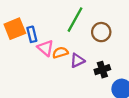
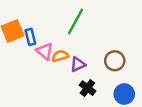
brown circle: (101, 32) -> (115, 61), moved
black cross: (102, 70) -> (87, 88), moved, turned -35

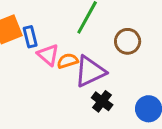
brown circle: (115, 61) -> (128, 41), moved
purple triangle: (78, 64) -> (90, 71), size x1.6

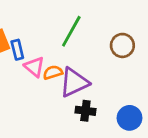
brown circle: (128, 41) -> (122, 45), moved
black cross: (102, 101) -> (85, 111), turned -30

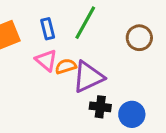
blue rectangle: (17, 50) -> (48, 29), moved
blue circle: (129, 118) -> (132, 114), moved

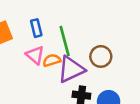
green line: (85, 23) -> (65, 41), moved, turned -44
brown circle: (139, 38) -> (101, 56), moved

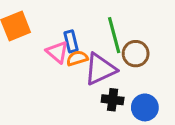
blue rectangle: (36, 28) -> (71, 41), moved
green line: (65, 41) -> (114, 35), moved

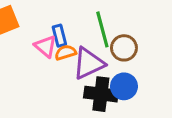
black cross: (113, 100) -> (101, 94), size x1.5
blue circle: (145, 107) -> (124, 86), moved

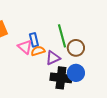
purple triangle: (89, 63) -> (53, 58), size x0.7

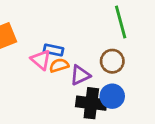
green line: (62, 36) -> (121, 22), moved
blue rectangle: (34, 40) -> (53, 50), turned -64

